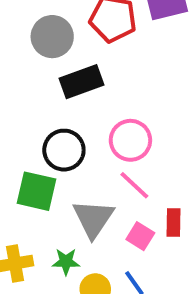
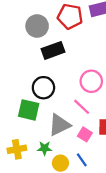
pink circle: (130, 140) -> (91, 81), moved
gray triangle: (93, 219) -> (59, 125), turned 30

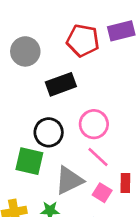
gray circle: (37, 26) -> (25, 51), moved
pink circle: (91, 81) -> (94, 124), moved

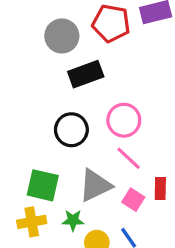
gray circle: (25, 51) -> (62, 36), moved
green square: (29, 161) -> (43, 185), moved

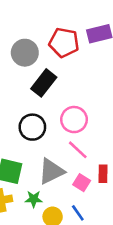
black rectangle: (86, 74) -> (44, 83), turned -32

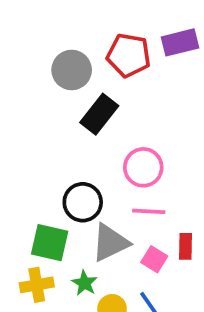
black circle: (32, 127) -> (83, 202), moved
pink line: (78, 150) -> (149, 211), turned -40
green star: (34, 199) -> (84, 283), turned 30

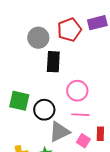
red pentagon: (129, 55) -> (69, 30), turned -30
black rectangle: (99, 114) -> (53, 62), turned -35
green square: (50, 243) -> (19, 101), moved

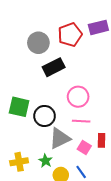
black rectangle: (53, 62) -> (54, 67), turned 60

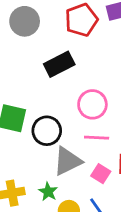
gray circle: (38, 43) -> (25, 21), moved

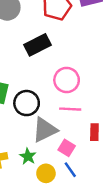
pink square: (101, 174) -> (67, 148), moved

